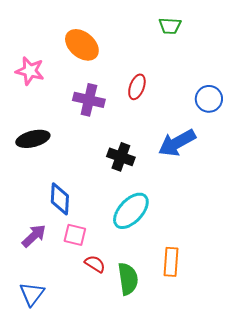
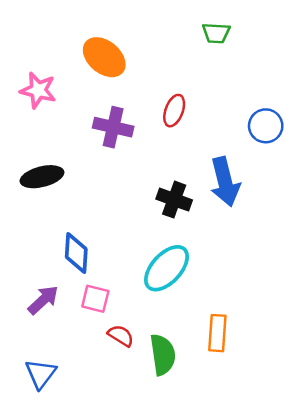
blue arrow: (177, 143) -> (225, 182), turned -75
black cross: (121, 157) -> (174, 200), moved

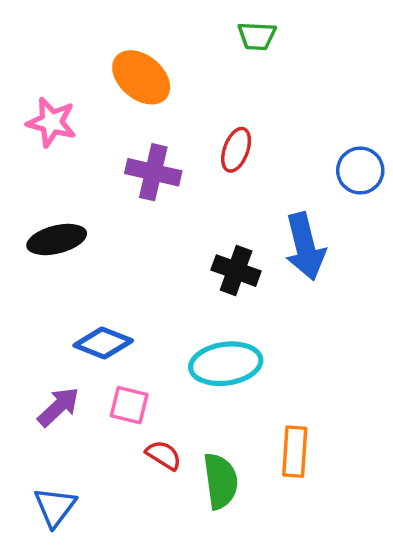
green trapezoid: (216, 33) -> (257, 36), moved
blue diamond: (76, 253) -> (103, 343), turned -72
cyan ellipse: (167, 268) -> (226, 364), turned 39

